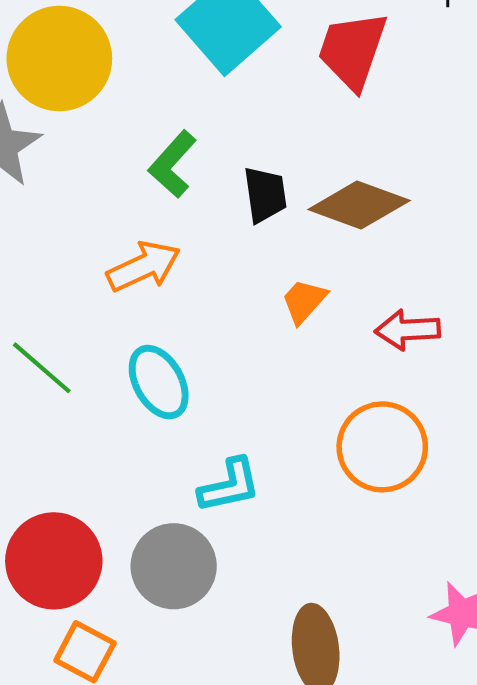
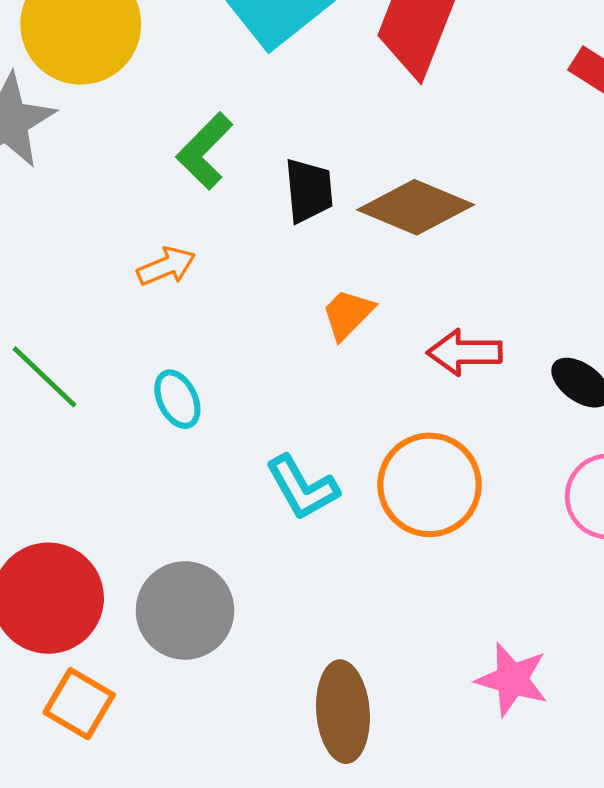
orange arrow: (144, 266) -> (166, 266), size x0.7
cyan ellipse: (159, 382) -> (177, 399), size x0.7
cyan L-shape: (229, 485) -> (302, 488), moved, turned 70

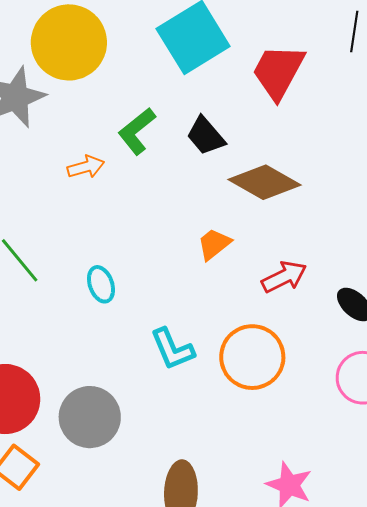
black trapezoid: (309, 190) -> (206, 136), moved, turned 138
orange arrow: (166, 266) -> (86, 167), moved
red arrow: (465, 352) -> (284, 277), turned 147

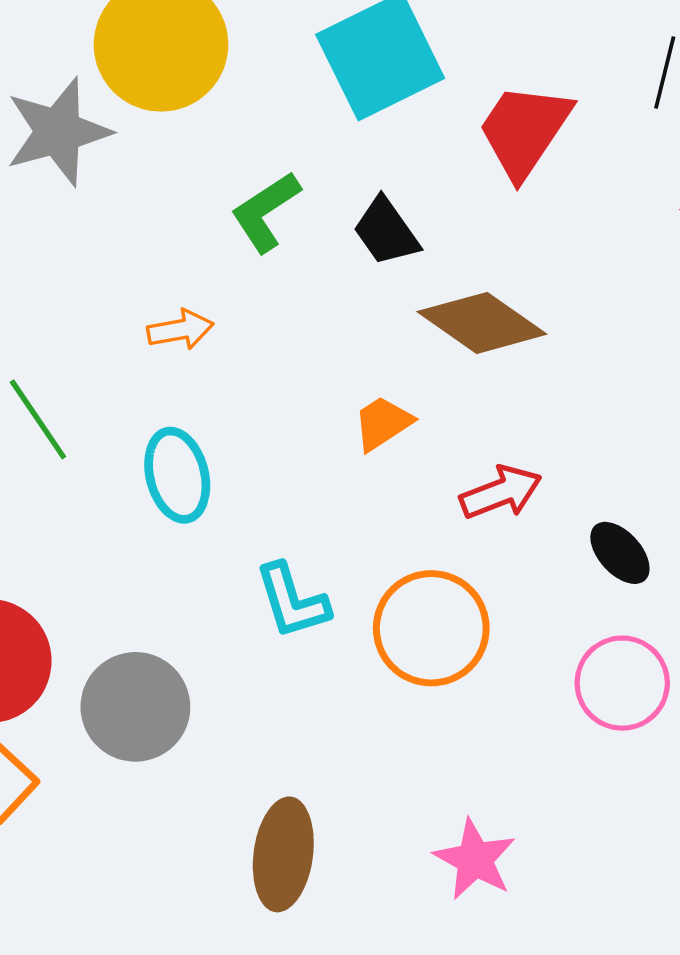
orange arrow: (86, 167) -> (180, 330), moved
cyan ellipse: (101, 284) -> (177, 475), size x1.4

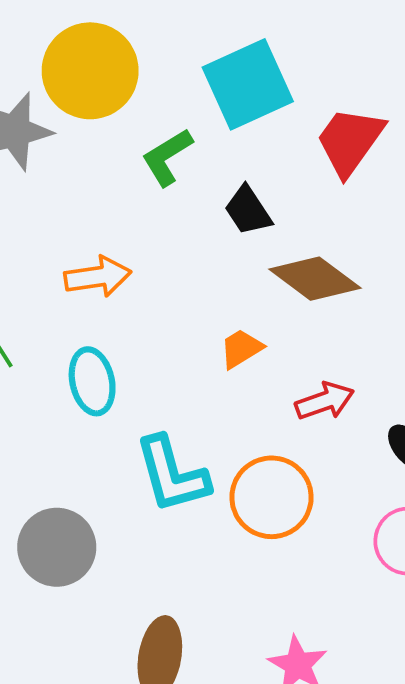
green L-shape: (266, 212) -> (167, 157), moved
orange arrow: (180, 330) -> (98, 277), size x1.4
cyan L-shape: (292, 601) -> (172, 475), size x1.4

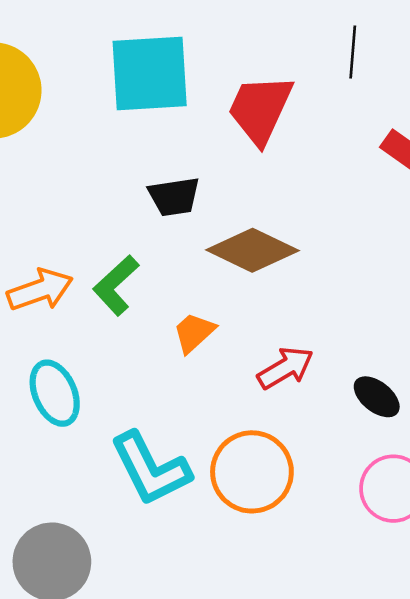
cyan square: (248, 84) -> (150, 73), turned 32
green L-shape: (167, 157) -> (116, 285), moved
black trapezoid: (248, 211) -> (174, 197), turned -54

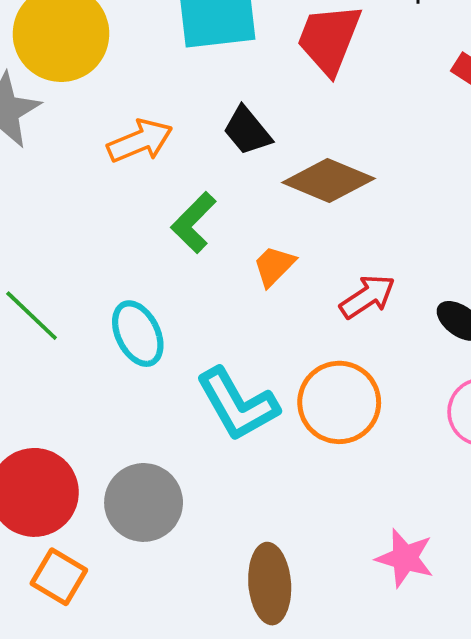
black trapezoid: (174, 197) -> (247, 131), turned 62
orange arrow: (40, 290) -> (140, 141), moved

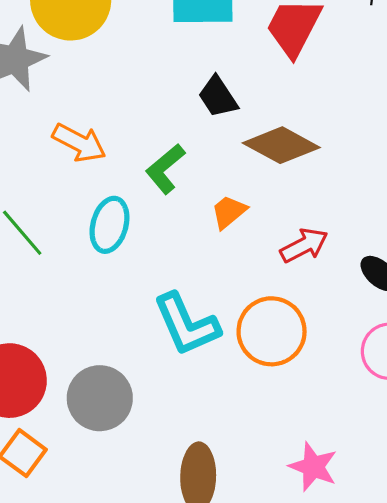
orange arrow: (140, 141) -> (79, 143), moved, turned 44
cyan ellipse: (138, 334) -> (109, 225), moved, turned 36

